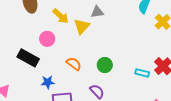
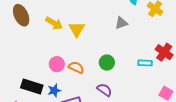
gray triangle: (97, 12) -> (121, 23), moved
pink circle: (47, 39) -> (57, 64), moved
black rectangle: (28, 58) -> (32, 87), moved

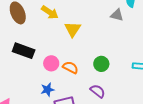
yellow arrow: (54, 23) -> (50, 12), moved
gray triangle: (121, 23) -> (117, 15), moved, turned 32
black rectangle: (32, 87) -> (24, 51), moved

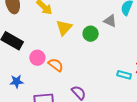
green circle: (101, 64) -> (91, 34), moved
blue star: (48, 90) -> (17, 81), moved

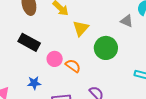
green circle: (91, 34) -> (106, 48), moved, size x1.5

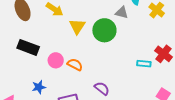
green circle: (106, 48) -> (104, 30), moved

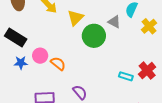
yellow triangle: (77, 26) -> (75, 18), moved
blue star: (39, 87) -> (21, 63), moved

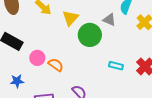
blue star: (21, 63) -> (17, 81), moved
cyan rectangle: (126, 76) -> (116, 66), moved

